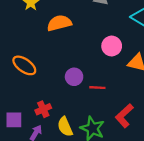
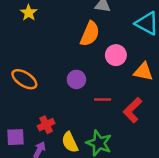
orange semicircle: (59, 23) -> (90, 34), moved, turned 130
purple circle: (74, 77) -> (76, 79), moved
red L-shape: (124, 116) -> (133, 110), moved

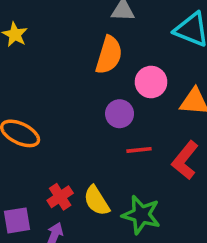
purple circle: (76, 79) -> (120, 114), moved
yellow semicircle: (70, 142) -> (97, 201), moved

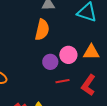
pink circle: (151, 82) -> (68, 55), moved

